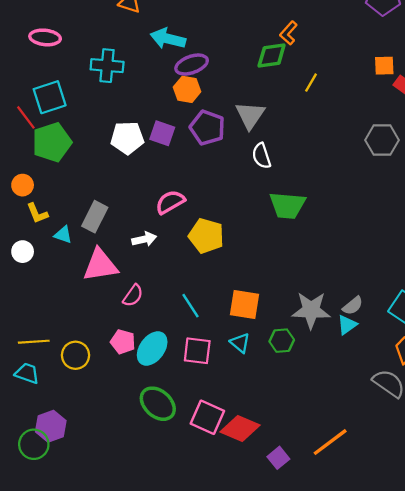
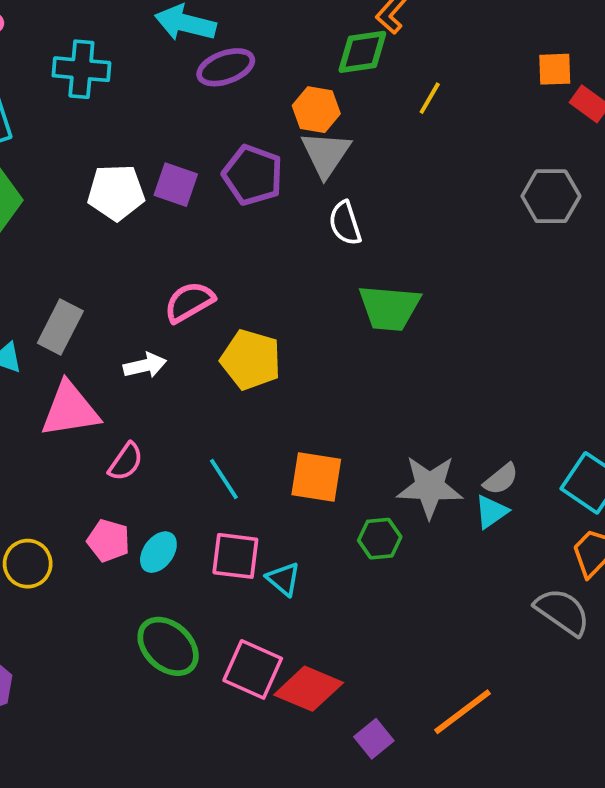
orange hexagon: (187, 89) -> (316, 110), moved
cyan triangle: (240, 343) -> (283, 579), moved
cyan ellipse: (152, 348) -> (158, 552), size x0.7

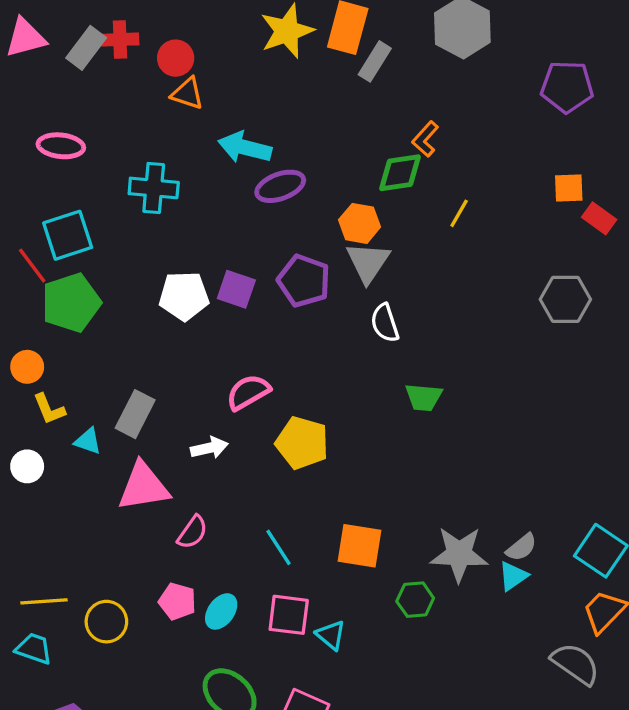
green trapezoid: (389, 308) -> (424, 397), size x0.7

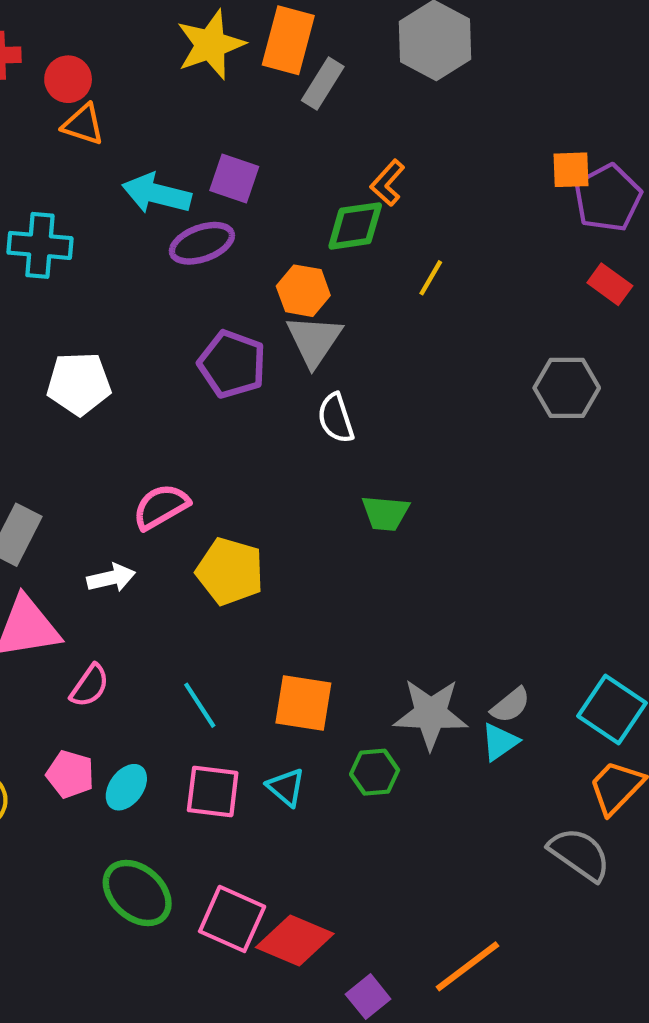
purple pentagon: (567, 87) -> (608, 198), moved, turned -30
orange square: (569, 188) -> (571, 170), moved
purple square: (236, 289) -> (234, 178), moved
cyan triangle: (331, 635) -> (286, 787), moved

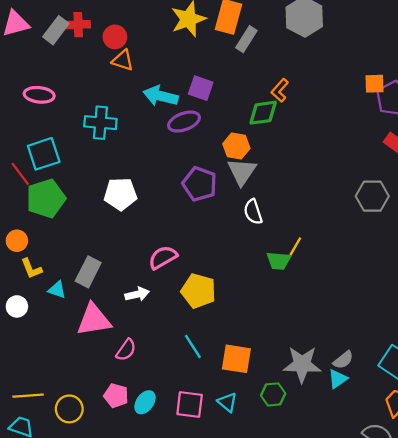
yellow line: (431, 278) -> (295, 246), moved
cyan line: (200, 705) -> (193, 347), moved

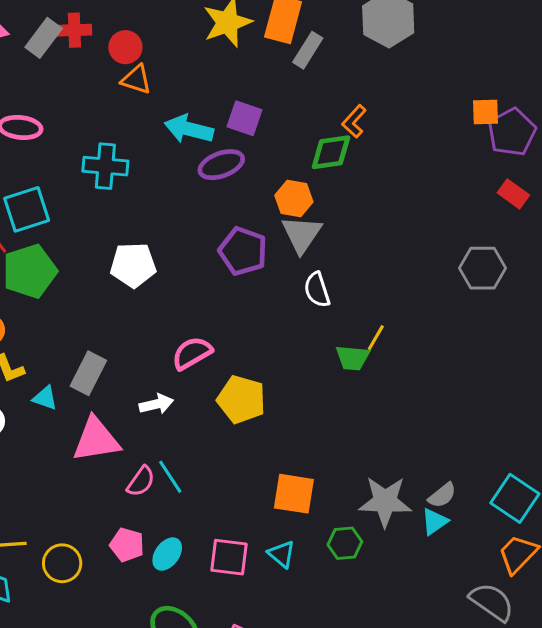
cyan line: (193, 347) -> (170, 477), moved

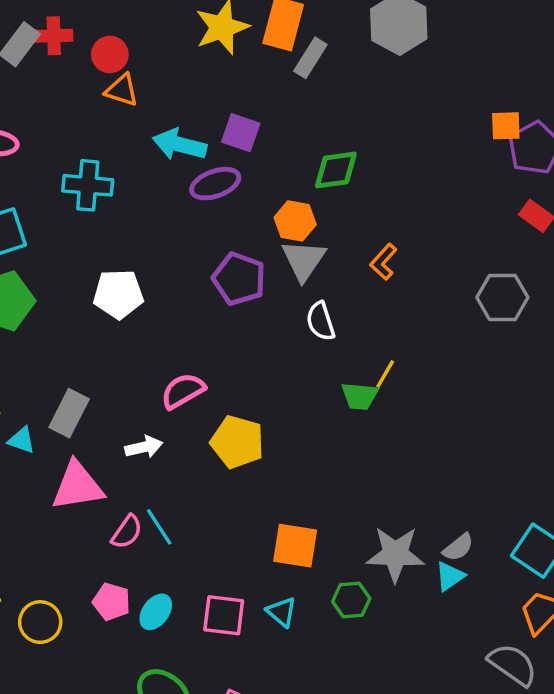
orange L-shape: (354, 121) -> (383, 262), moved

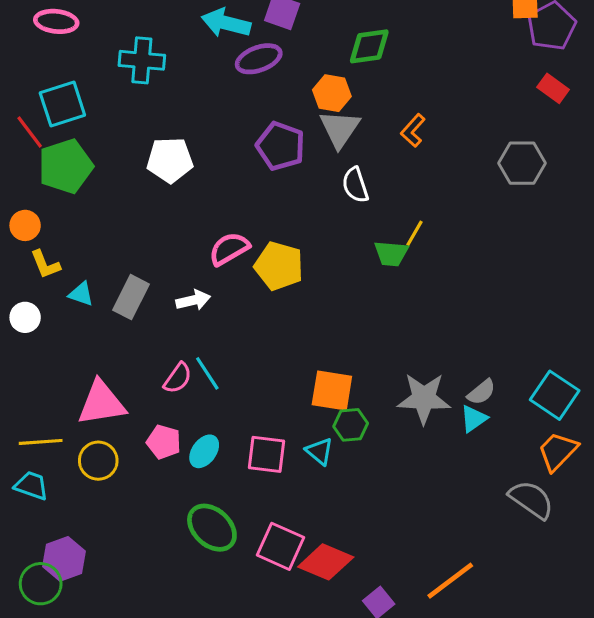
gray rectangle: (69, 413) -> (131, 297), moved
yellow pentagon: (237, 442) -> (279, 266), moved
pink triangle: (78, 486) -> (101, 403), moved
green hexagon: (351, 600) -> (351, 425), moved

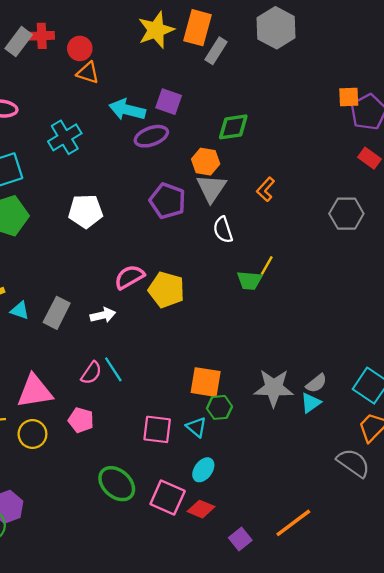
cyan cross: (142, 60) -> (65, 137), turned -36
cyan ellipse: (204, 451) -> (203, 470), moved
red diamond: (326, 562) -> (201, 509), size x0.7

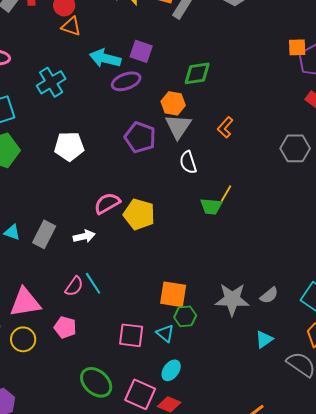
cyan triangle: (311, 403) -> (264, 339), moved

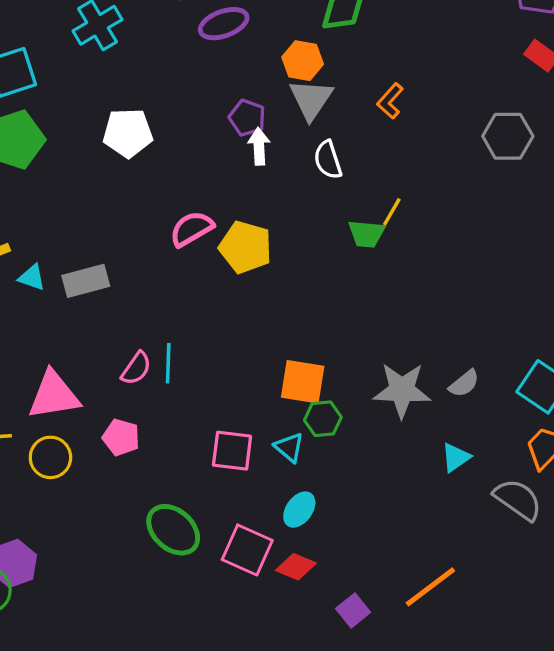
purple pentagon: (140, 137) -> (247, 118), size x0.7
gray rectangle: (44, 234) -> (86, 281), turned 48
white arrow: (84, 236) -> (259, 146), moved, turned -80
cyan line: (93, 283) -> (168, 363), turned 35

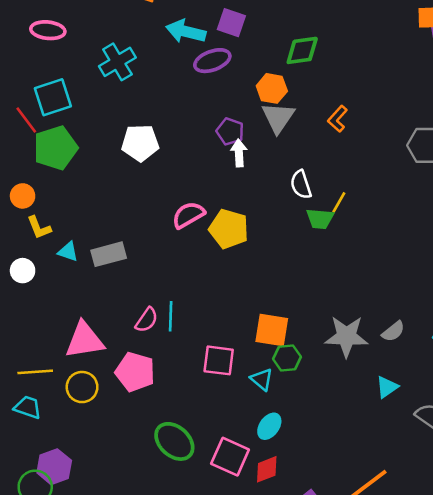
white semicircle: (328, 160) -> (301, 185), moved
pink pentagon: (121, 437) -> (135, 372), size x1.4
pink square: (232, 451) -> (219, 360), moved
red diamond: (296, 567) -> (267, 469), turned -44

